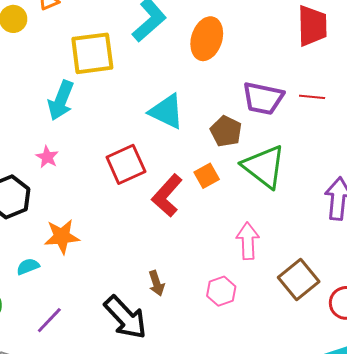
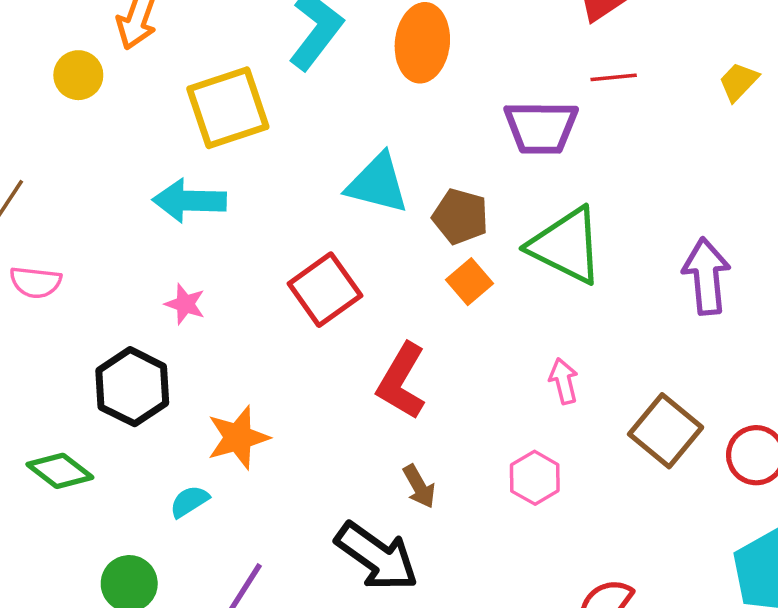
red line: (312, 97) -> (614, 77), moved
cyan arrow: (61, 100) -> (189, 201), turned 81
brown pentagon: (226, 131) -> (460, 217), moved
red L-shape: (167, 196) -> (402, 381), moved
pink arrow: (248, 241) -> (564, 381), size x0.7

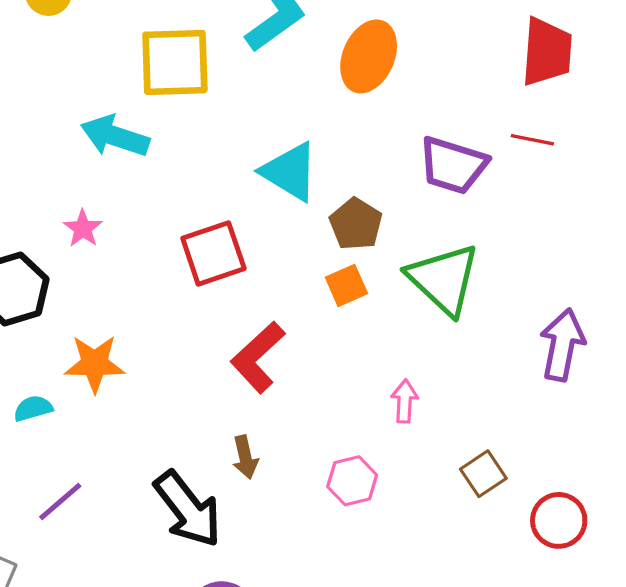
brown square: (666, 431) -> (483, 474), size x0.7

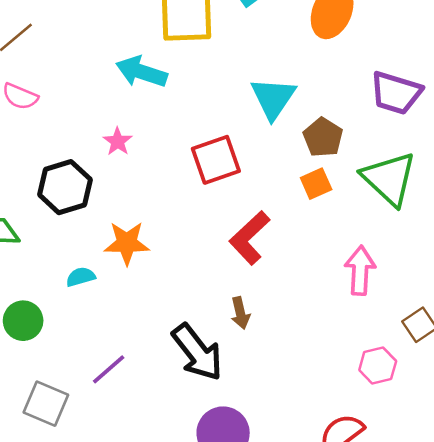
cyan triangle: (290, 172) -> (273, 98), turned 33
pink arrow: (405, 401) -> (360, 270), size x1.5
pink hexagon: (352, 481) -> (378, 365), moved
purple line: (60, 501) -> (109, 369), moved

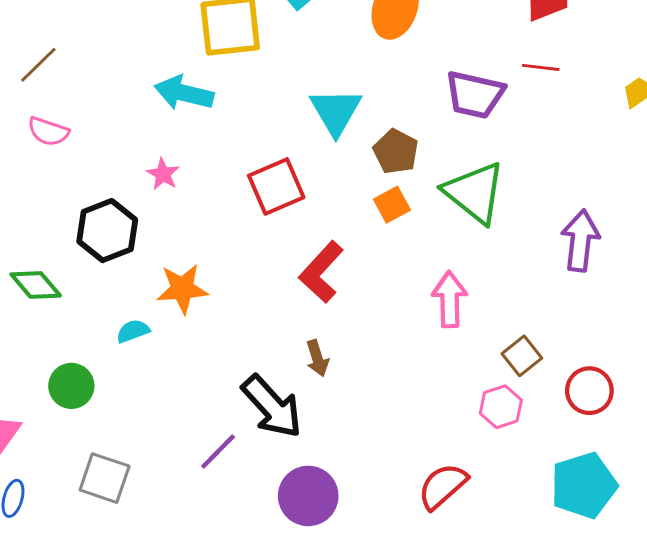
pink hexagon: (378, 365) -> (501, 407), moved
purple line: (109, 369) -> (218, 452), moved

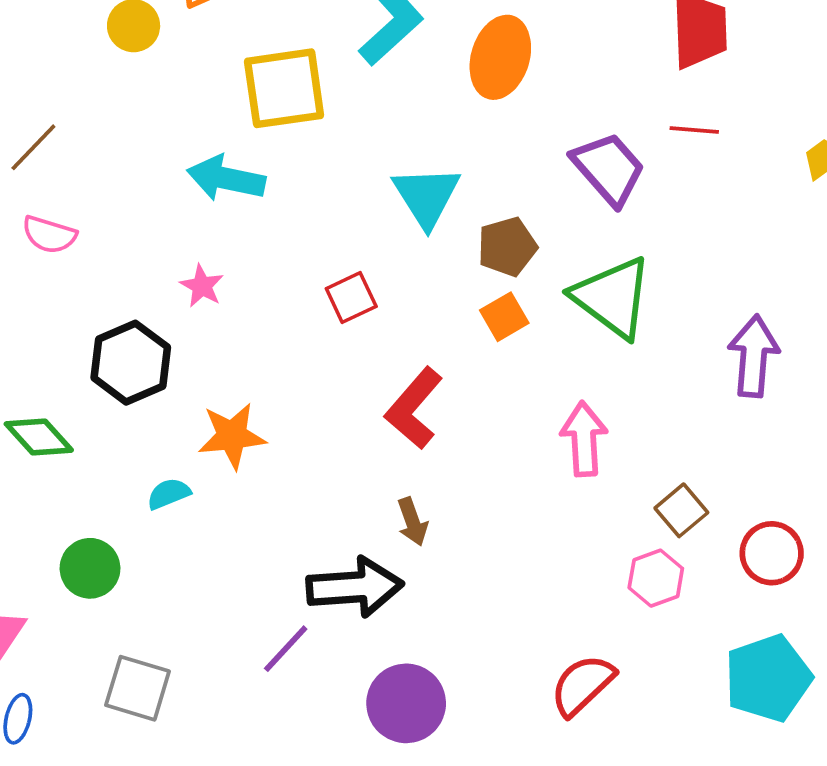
purple trapezoid: (475, 95) -> (609, 169), turned -142
brown pentagon: (396, 152) -> (507, 247), turned 30
red square: (276, 186) -> (351, 297), size x0.7
black arrow: (272, 406) -> (355, 587), turned -50

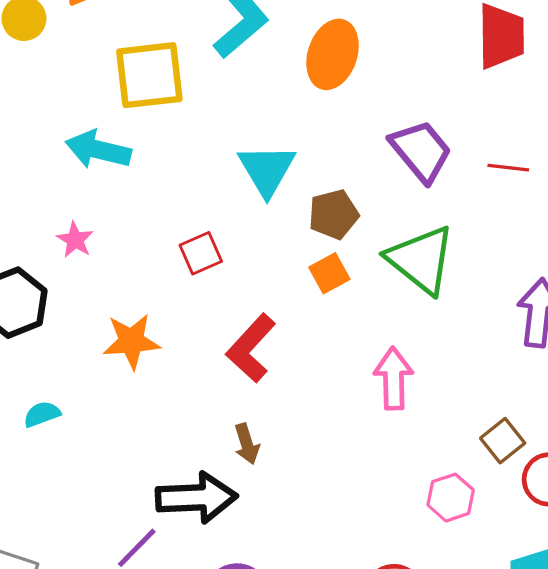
red line: (694, 130) -> (508, 168), moved
orange star: (232, 436) -> (131, 341), moved
brown square: (681, 510) -> (503, 441), moved

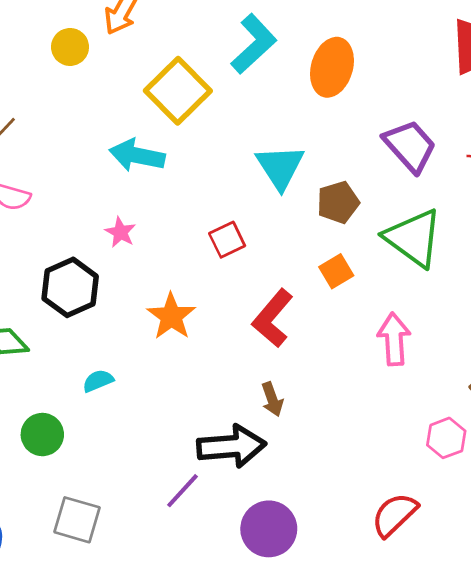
yellow square: (149, 75) -> (178, 91), turned -36
orange square: (329, 273) -> (336, 271), moved
orange star: (131, 341) -> (171, 316), turned -30

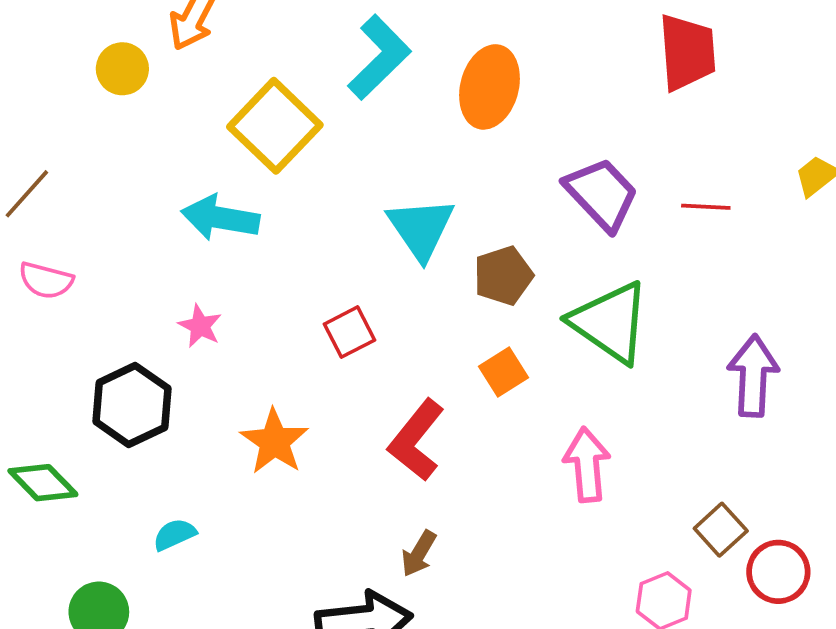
brown arrow: (272, 399) -> (419, 554), turned 52

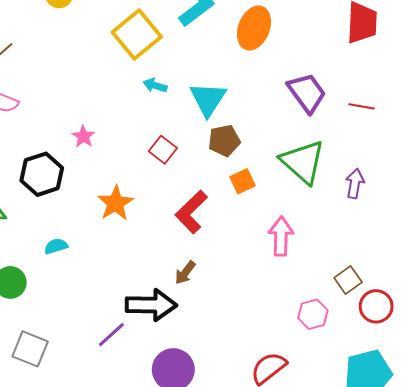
cyan arrow: (220, 218) -> (155, 85), moved, size x0.6
brown pentagon: (503, 276) -> (224, 141), moved
red square: (350, 332) -> (163, 150), turned -32
purple arrow: (753, 376) -> (355, 183), moved, size x0.7

